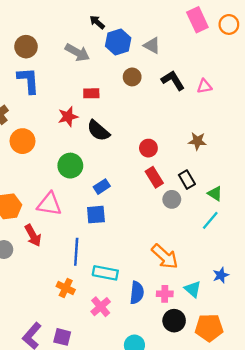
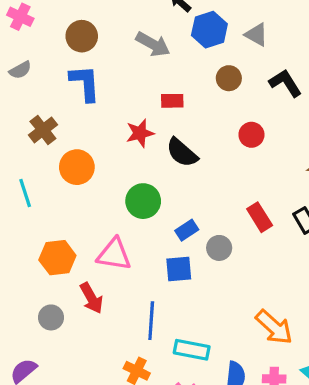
red circle: (148, 148) -> (251, 135), moved
gray circle: (172, 199) -> (219, 248), moved

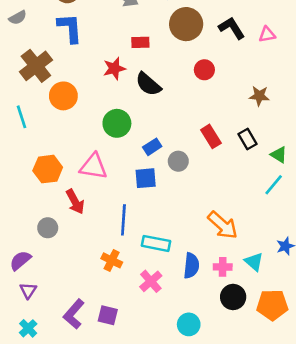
brown circle: (229, 78) -> (186, 24), size x1.6
brown cross: (43, 130) -> (36, 66), size x1.4
gray circle: (51, 317) -> (48, 228), moved

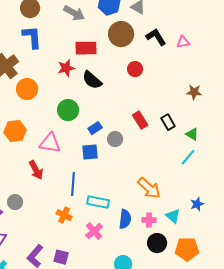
red rectangle: (140, 42) -> (86, 48), size x1.5
brown star: (259, 96) -> (194, 92), moved
orange hexagon: (48, 169) -> (15, 131), moved
gray circle: (48, 228) -> (15, 202), moved

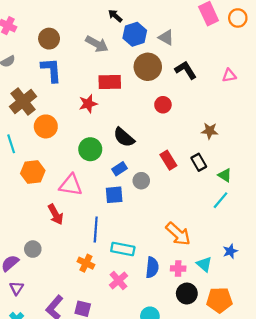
pink triangle: (183, 42) -> (229, 75), moved
black semicircle: (92, 80) -> (124, 137), moved
brown star: (194, 92) -> (210, 131), moved

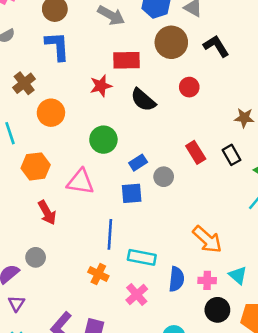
brown cross: (23, 101) -> (24, 83), size x0.7
black semicircle: (124, 137) -> (143, 100), moved
red arrow: (56, 214) -> (47, 213), moved

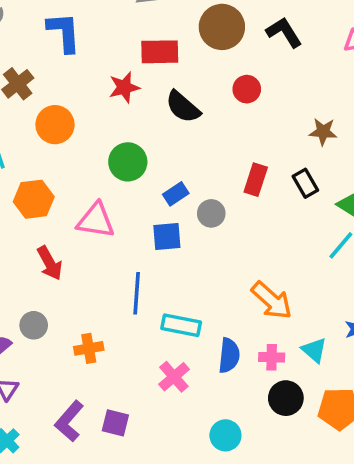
red rectangle: (196, 152) -> (256, 180), turned 50
orange cross: (98, 274) -> (89, 348), moved, turned -36

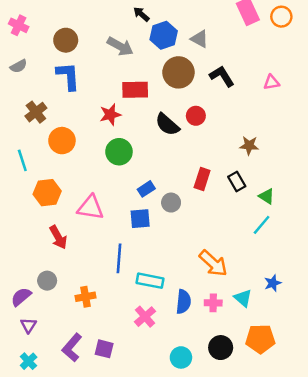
black semicircle: (183, 107) -> (167, 124), moved
green circle: (128, 162) -> (119, 152), moved
black circle: (286, 398) -> (221, 348), moved

